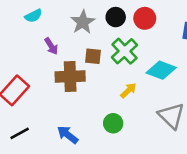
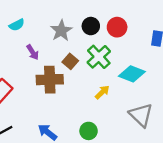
brown square: (93, 56) -> (70, 61), turned 35
green circle: (113, 123) -> (89, 131), moved

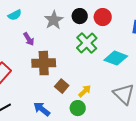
brown square: (70, 61) -> (62, 86), moved
yellow arrow: (102, 92) -> (85, 91), moved

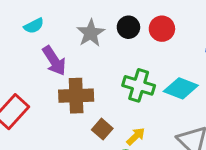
purple arrow: (29, 39) -> (54, 61), size x1.5
green cross: (87, 43) -> (139, 85), moved, turned -30

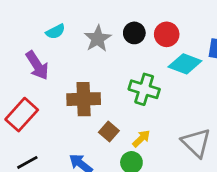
cyan semicircle: (34, 26) -> (55, 32), moved
purple arrow: (54, 61) -> (37, 65), moved
cyan diamond: (181, 88) -> (185, 64), moved

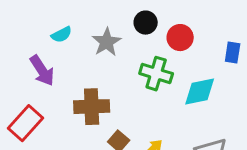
black circle: (134, 33) -> (146, 23), moved
cyan diamond: (185, 64) -> (200, 92), moved, turned -32
green cross: (144, 89) -> (156, 74), moved

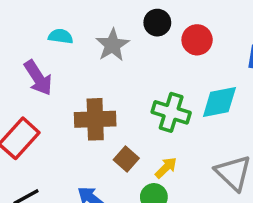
cyan semicircle: (62, 35) -> (61, 36), turned -145
green cross: (156, 74) -> (171, 112), moved

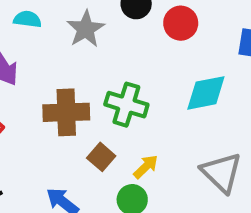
green cross: (171, 112) -> (126, 105), moved

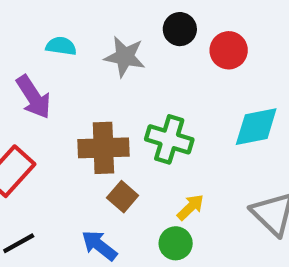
gray star: (86, 29) -> (125, 57), turned -30
brown square: (101, 157) -> (123, 197), moved

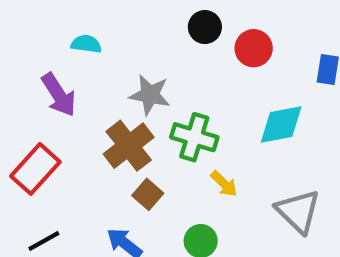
gray star: (125, 57) -> (150, 95), moved
brown cross: (103, 148) -> (129, 146), turned -36
yellow arrow: (190, 207) -> (224, 184), moved, turned 88

